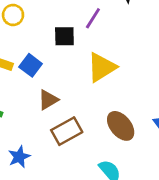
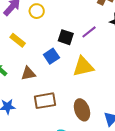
blue square: (31, 65) -> (51, 56), moved
brown triangle: (48, 100) -> (28, 74), moved

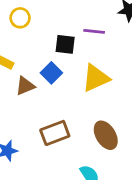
purple line: (89, 32) -> (94, 31), turned 56
brown triangle: (28, 74) -> (25, 86), moved

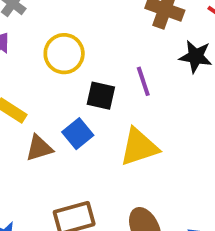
yellow circle: (20, 18) -> (64, 54), moved, size x1.4
purple line: (94, 31) -> (143, 81), turned 60

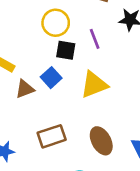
yellow circle: (64, 54) -> (56, 23), moved

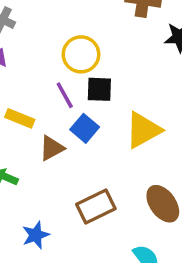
purple line: (95, 39) -> (65, 95), moved

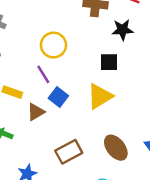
black square: (99, 89) -> (109, 62), moved

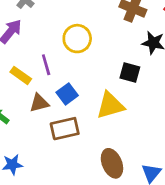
purple line: (43, 74) -> (46, 65), moved
brown rectangle: (69, 152) -> (65, 129), moved

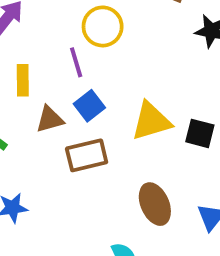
purple line: (46, 65) -> (76, 62), moved
black square: (130, 73) -> (200, 133), moved
yellow rectangle: (21, 75) -> (23, 80), turned 55

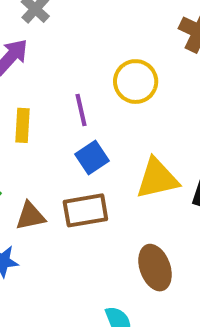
yellow circle: (103, 26) -> (136, 82), moved
brown triangle: (50, 119) -> (30, 216), moved

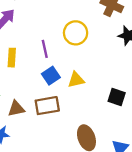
yellow triangle: (157, 179) -> (76, 80), moved, size x0.7

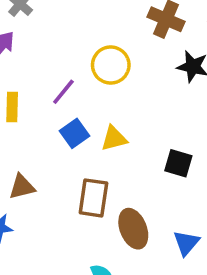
purple line: (45, 49) -> (63, 92), turned 54
brown rectangle: (47, 106) -> (93, 198), moved, turned -70

